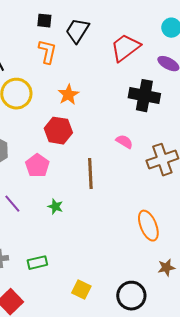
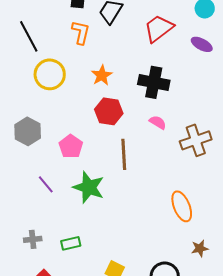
black cross: (144, 96) -> (154, 82), moved
red hexagon: (58, 131) -> (109, 111), moved
green star: (55, 207) -> (89, 187), size x2.0

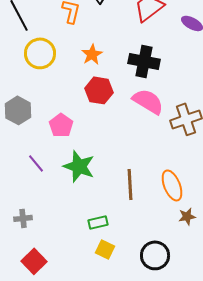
pink semicircle: (158, 122) -> (148, 101), size x1.8
brown line: (124, 154) -> (130, 184), moved
green rectangle: (71, 243) -> (98, 222), moved
brown star: (200, 248) -> (187, 216), moved

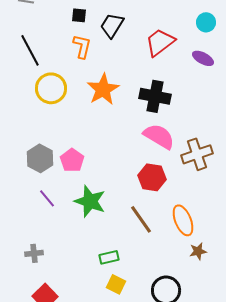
orange star: (92, 54) -> (103, 89), size x1.5
red hexagon: (99, 90) -> (152, 177), moved
gray hexagon: (18, 110) -> (40, 158), moved
brown line: (130, 184) -> (141, 219), turned -32

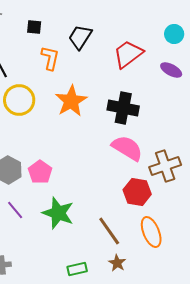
black square: (79, 15) -> (34, 27), moved
red hexagon: (152, 177) -> (137, 192), moved
brown star: (198, 251) -> (117, 263), moved, turned -30

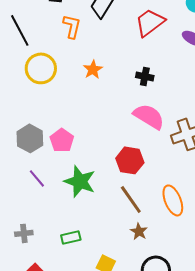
orange star: (71, 101) -> (93, 69), size x0.6
black cross: (123, 108) -> (145, 76), size x0.6
red hexagon: (137, 192) -> (130, 160), moved
green rectangle: (77, 269) -> (71, 237), moved

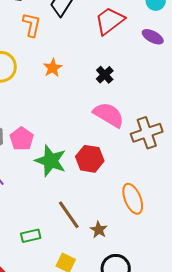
black cross: (145, 76) -> (105, 75), turned 36
green star: (80, 181) -> (51, 161), moved
brown line: (131, 199) -> (69, 215), moved

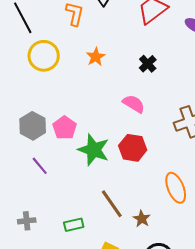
pink semicircle: (109, 115) -> (134, 104), moved, size x0.7

